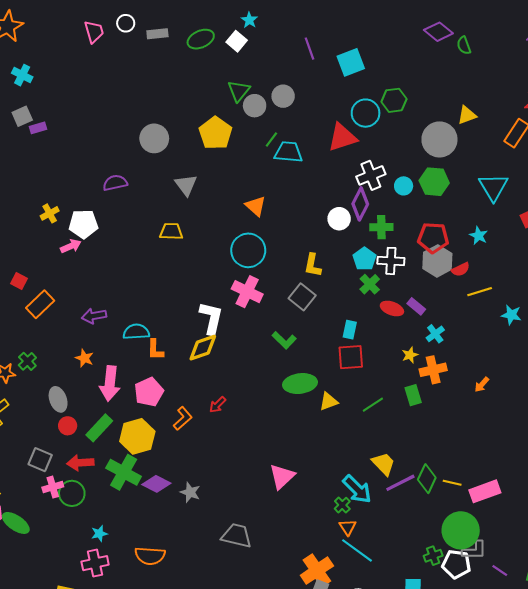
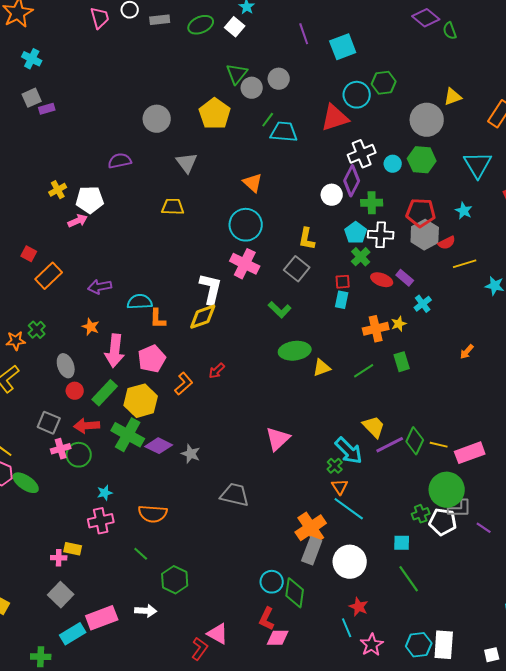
red square: (351, 357) -> (343, 282), moved, size x0.6
orange cross: (433, 370) -> (376, 329), moved

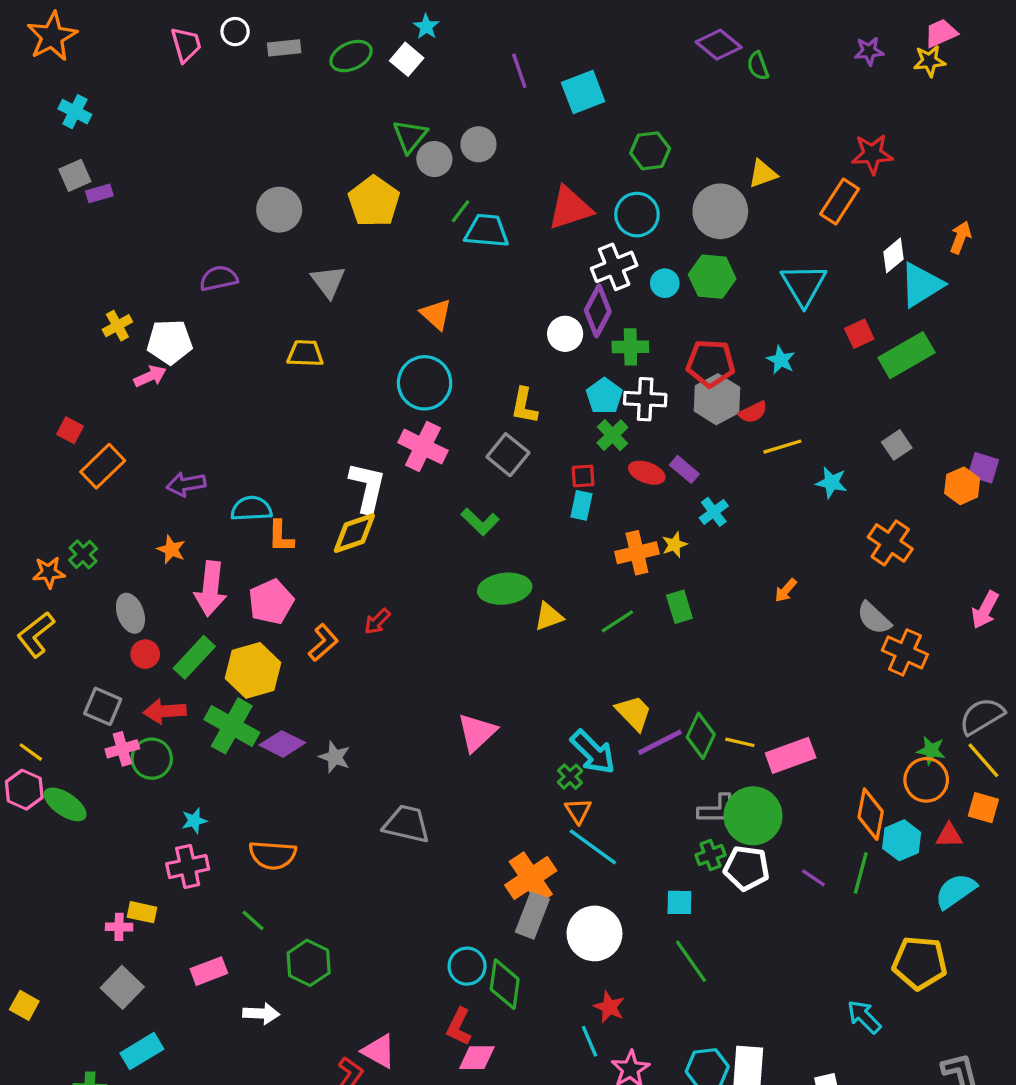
cyan circle: (357, 95) -> (637, 215), moved
gray L-shape: (460, 509) -> (717, 809), moved
pink rectangle: (102, 618) -> (209, 971), moved, size x0.7

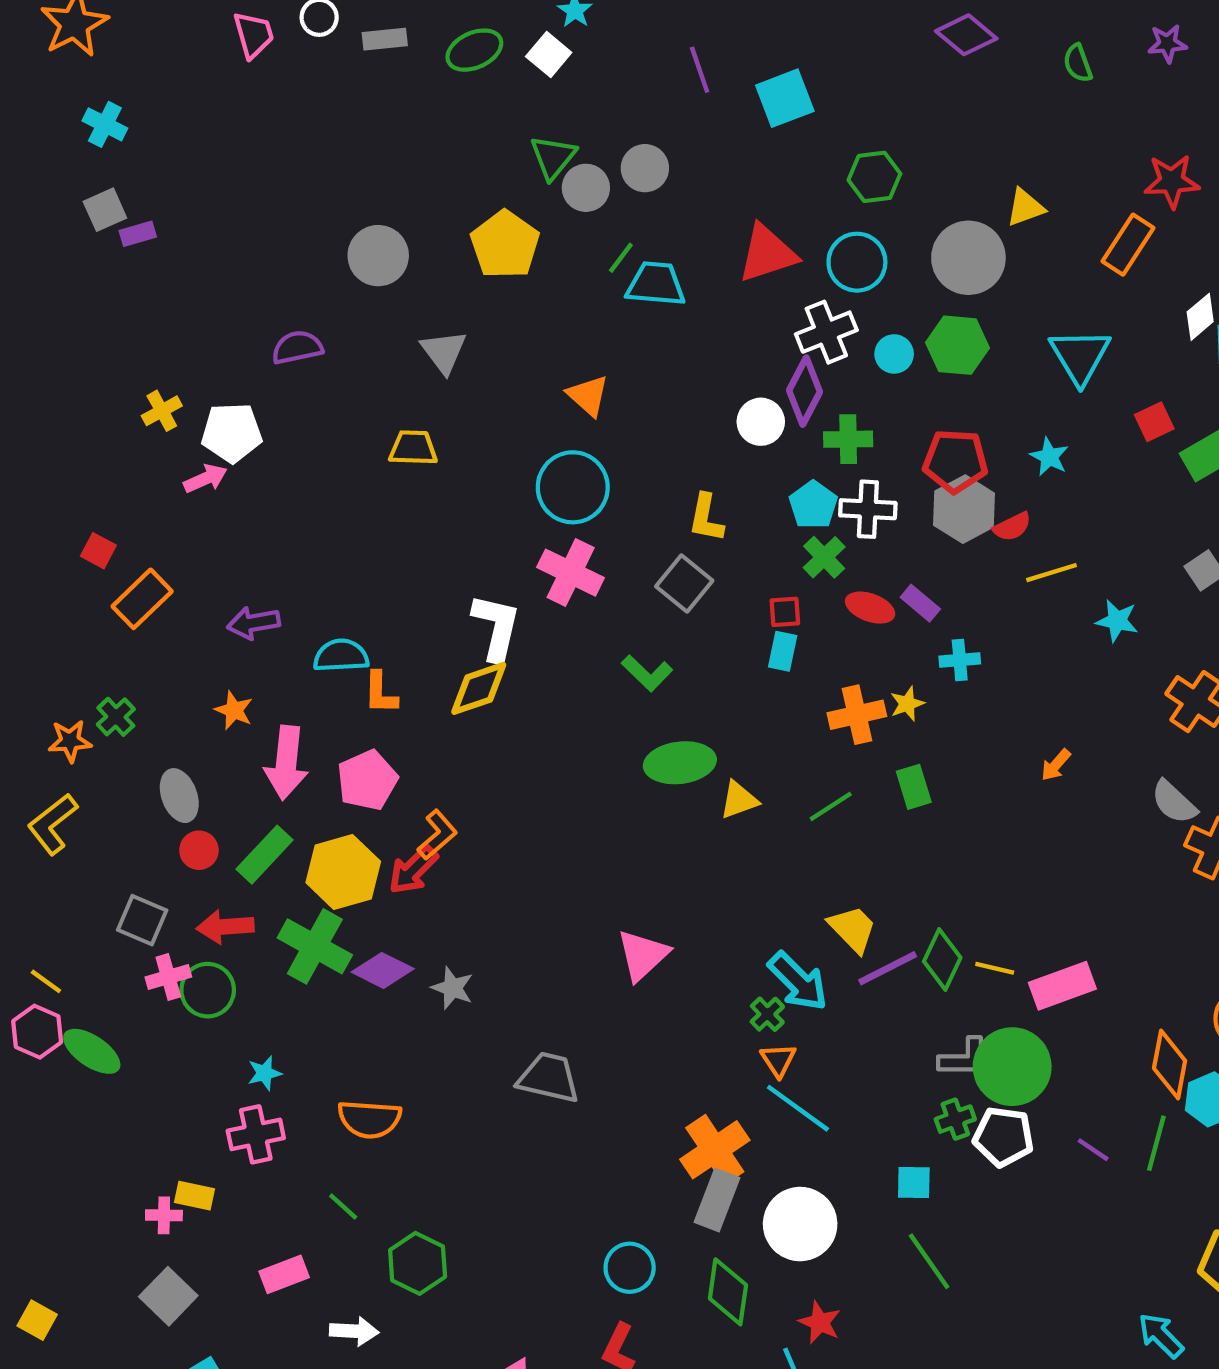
green semicircle: (758, 66) -> (1078, 63), moved
cyan cross: (714, 512) -> (960, 660), turned 32
red arrow: (377, 621) -> (413, 870), moved, size x1.4
green diamond: (505, 984) -> (728, 1292), moved

